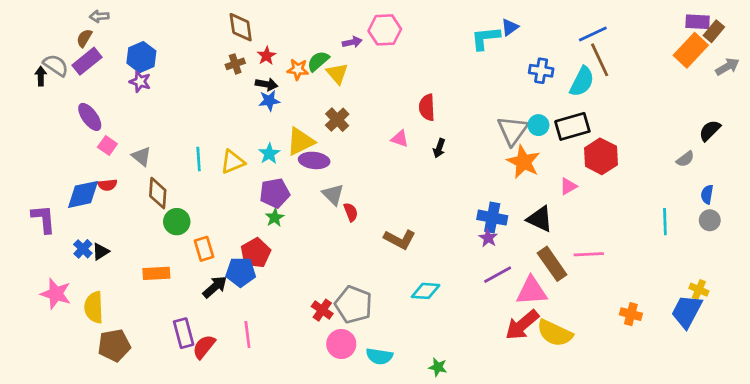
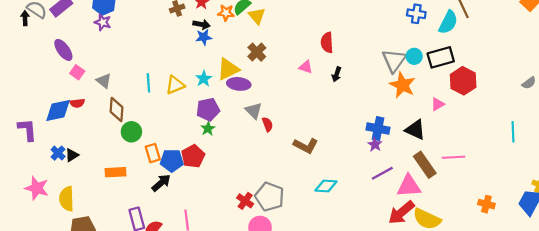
blue pentagon: (241, 272) -> (172, 160), moved

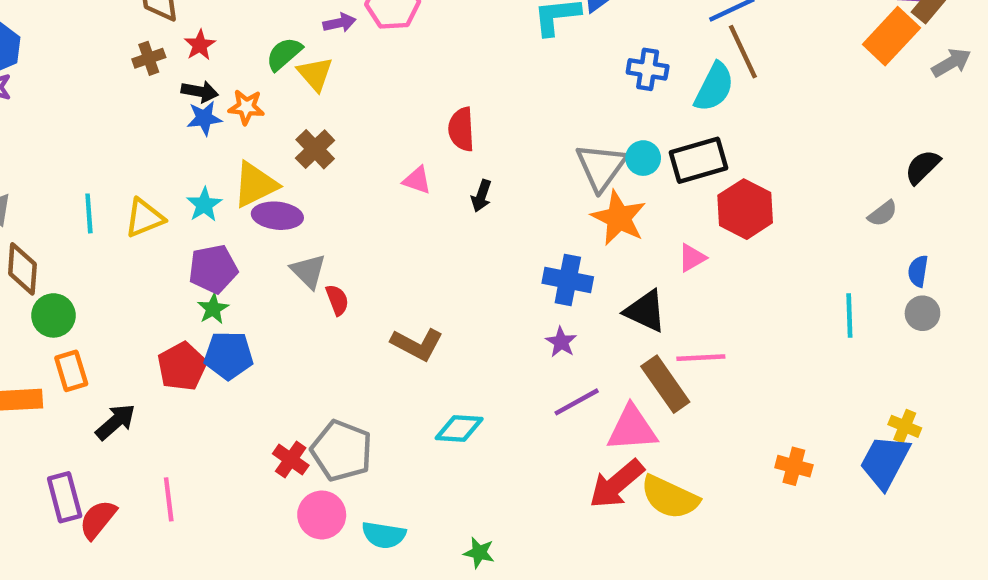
orange star: (226, 13) -> (246, 107), moved
blue cross: (378, 129) -> (568, 280), moved
orange rectangle: (153, 153) -> (71, 371), moved
pink line: (453, 157) -> (701, 358), moved
blue pentagon: (172, 160) -> (229, 355), moved

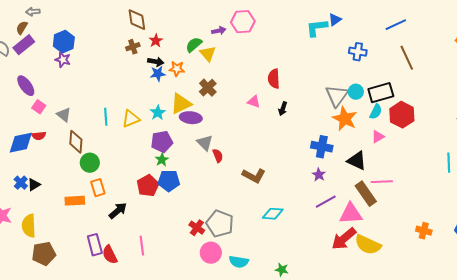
brown line: (743, 52) -> (407, 58), moved
cyan semicircle: (714, 87) -> (376, 112), moved, size x0.7
red semicircle: (98, 519) -> (110, 255), turned -66

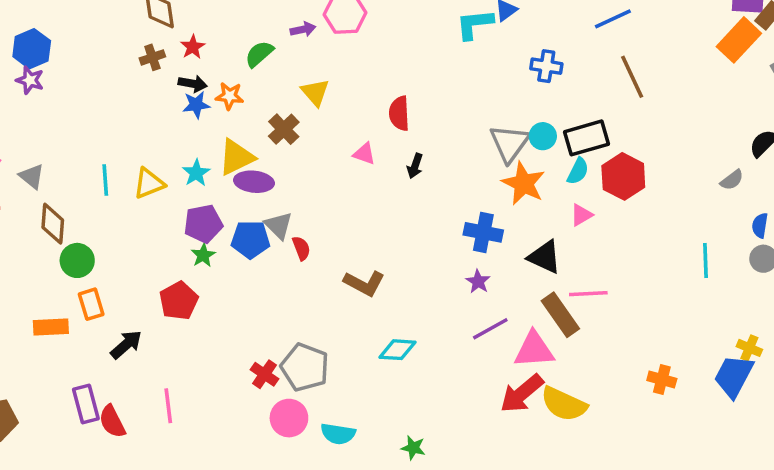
yellow triangle: (208, 54) -> (315, 92), moved
blue pentagon: (169, 181) -> (250, 239), moved

